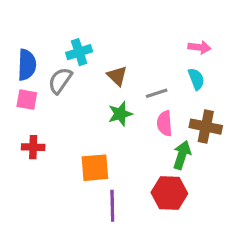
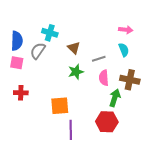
cyan cross: (79, 52) -> (50, 33), turned 35

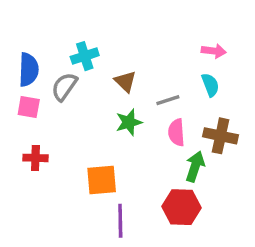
cyan cross: (50, 33) -> (85, 56), turned -35

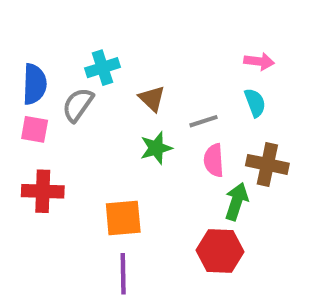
red cross: (35, 158) -> (43, 191), size x1.4
purple line: (120, 221) -> (123, 274), moved

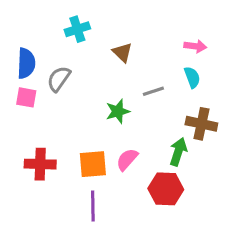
cyan cross: (103, 68) -> (77, 29), moved
brown triangle: (152, 99) -> (122, 52), moved
pink semicircle: (214, 160) -> (127, 159), moved, turned 45
red cross: (43, 191) -> (40, 164), moved

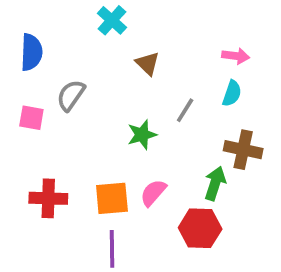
cyan cross: (77, 29) -> (112, 20), moved, turned -30
blue semicircle: (26, 63) -> (31, 52), moved
cyan semicircle: (192, 77) -> (232, 93), turned 40
gray line: (153, 91) -> (185, 110), turned -40

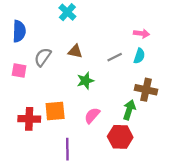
brown triangle: (148, 63) -> (75, 51), moved, turned -32
gray line: (185, 110) -> (115, 57), moved, turned 32
orange square: (112, 198) -> (55, 111), moved

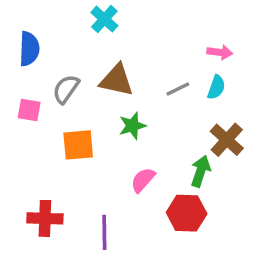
brown triangle: (75, 51) -> (117, 80), size x1.5
brown cross: (146, 90) -> (227, 140), turned 30
orange square: (55, 111) -> (78, 145), moved
red cross: (29, 119) -> (45, 218), moved

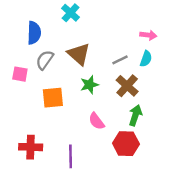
blue semicircle: (29, 49) -> (34, 33), moved
brown triangle: (117, 80) -> (79, 54), turned 30
brown cross: (227, 140) -> (127, 86), moved
pink semicircle: (143, 180) -> (96, 121), turned -78

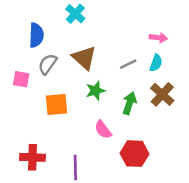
brown cross: (127, 86) -> (162, 94), moved
green arrow: (135, 115) -> (130, 103), moved

